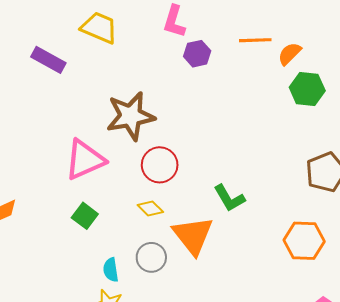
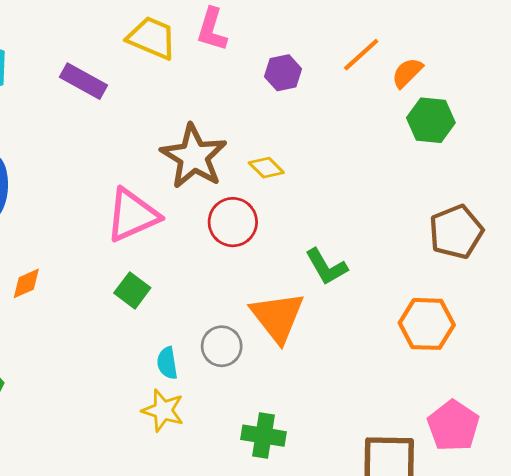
pink L-shape: (174, 21) -> (212, 29), moved
orange line: (255, 40) -> (361, 55), turned -40
brown star: (131, 116) -> (194, 156), turned -30
yellow diamond: (150, 209) -> (266, 168), moved

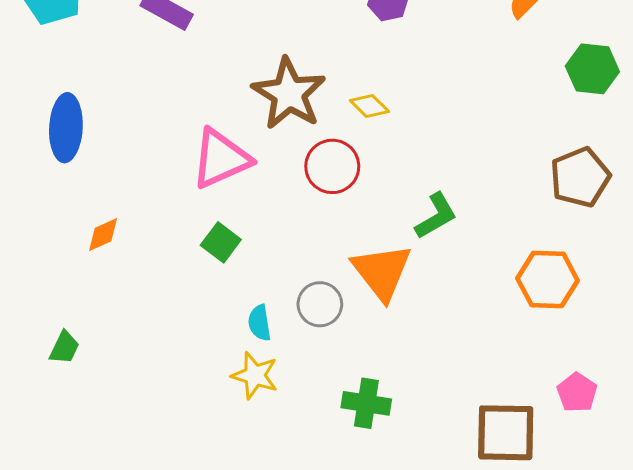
green hexagon: (431, 120) -> (592, 69), moved
green L-shape: (326, 267) -> (436, 216), turned -90
pink pentagon: (453, 426) -> (577, 392), size x0.7

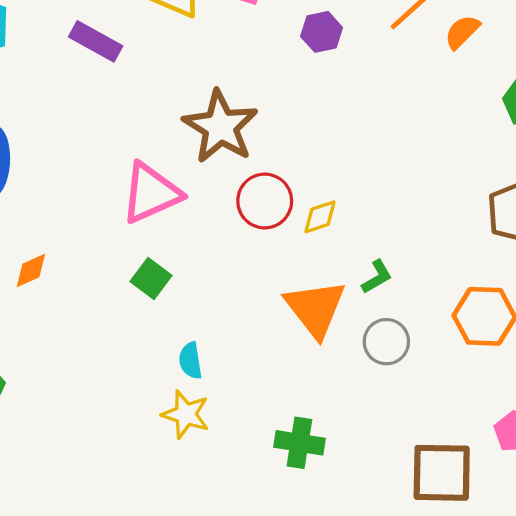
yellow diamond: (369, 106) -> (320, 217), moved, turned -63
green L-shape: (436, 216) -> (377, 277), moved, size x0.7
gray circle: (320, 304) -> (386, 342), moved

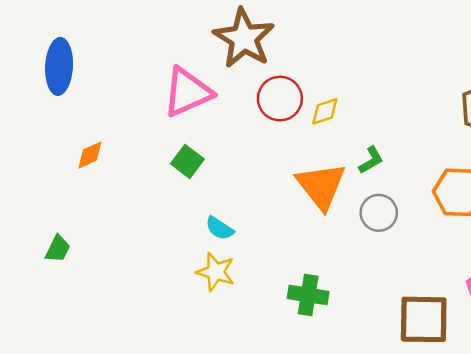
cyan semicircle: (190, 361) -> (220, 228), turned -48

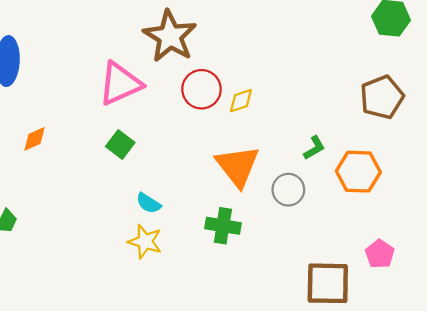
green L-shape: (371, 160) -> (314, 148), moved
green cross: (308, 295) -> (223, 226), moved

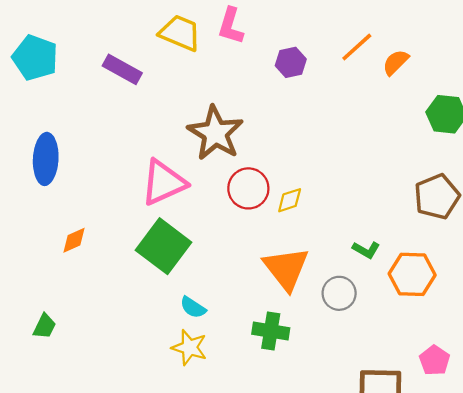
green square: (120, 145) -> (164, 246), size x1.8
green L-shape: (314, 148) -> (366, 250), turned 60

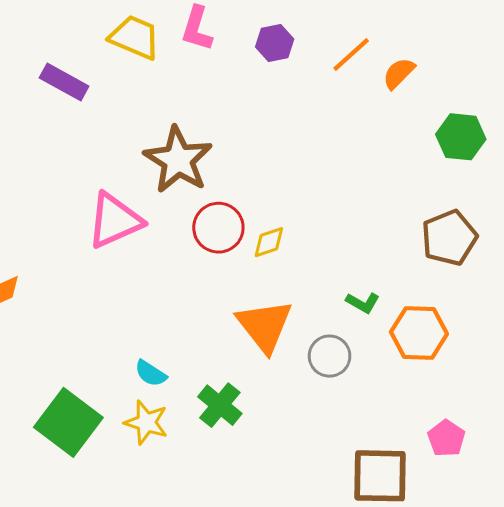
purple hexagon: (291, 62) -> (275, 43), moved
green square: (164, 246) -> (68, 422), moved
green cross: (271, 331) -> (220, 405), moved, turned 30

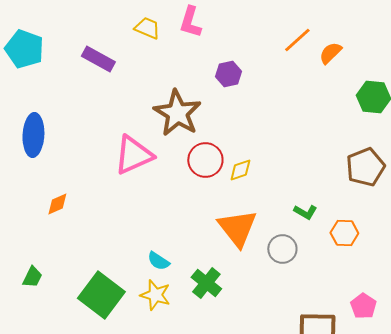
yellow trapezoid: (135, 37) -> (147, 28), size x0.7
purple hexagon: (275, 43) -> (228, 74), moved
orange hexagon: (419, 333) -> (344, 233), size x0.7

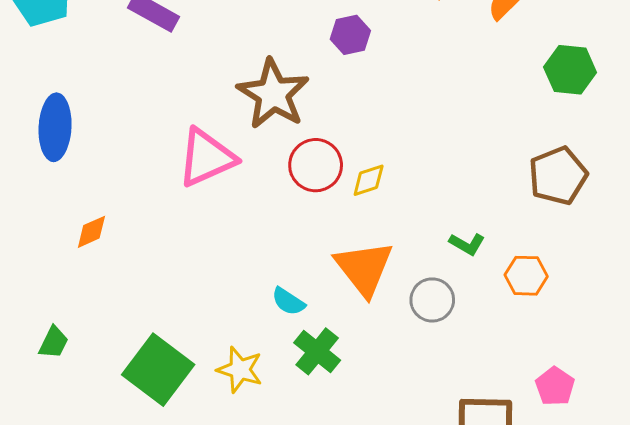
cyan semicircle: (158, 261) -> (288, 301), moved

